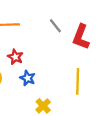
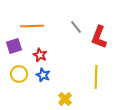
blue star: (28, 78) -> (43, 75), moved

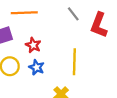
yellow line: (96, 77) -> (74, 62), moved

